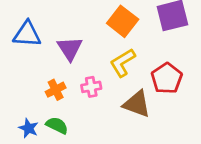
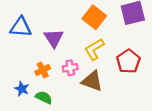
brown triangle: (137, 104) -> (92, 81), moved
blue star: (28, 128) -> (22, 89), moved

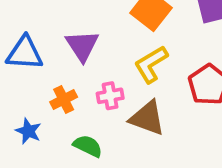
blue triangle: (21, 27) -> (25, 53), moved
green semicircle: (44, 97) -> (88, 146), moved

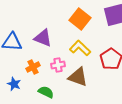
purple triangle: (82, 46) -> (43, 38), turned -36
yellow L-shape: (151, 64) -> (80, 48), turned 75

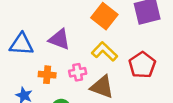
orange cross: (33, 67) -> (47, 75), turned 32

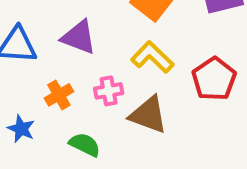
orange cross: (47, 75) -> (59, 95), turned -35

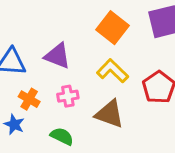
pink cross: (109, 91) -> (68, 96), moved
orange cross: (59, 95) -> (29, 99), moved, turned -30

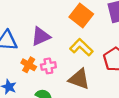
purple triangle: (57, 56) -> (41, 36), turned -45
orange cross: (29, 99) -> (29, 65), moved

